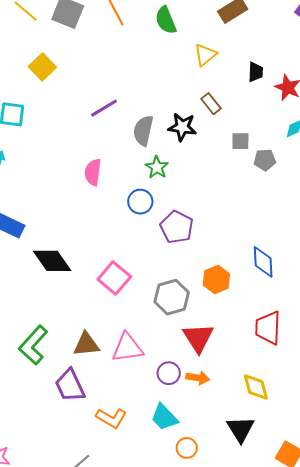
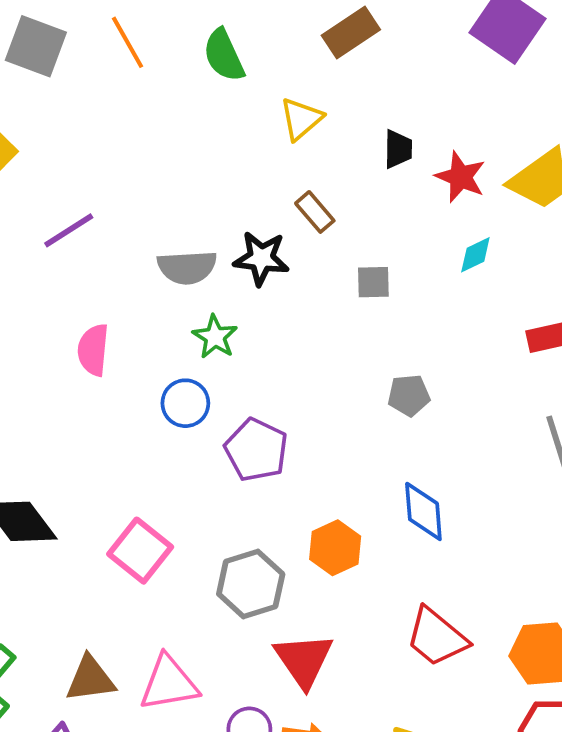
purple line: (104, 108) -> (69, 230), moved
gray semicircle: (143, 131) -> (187, 267), turned -104
gray pentagon: (265, 160) -> (409, 395), moved
red trapezoid: (268, 328) -> (437, 637), turned -51

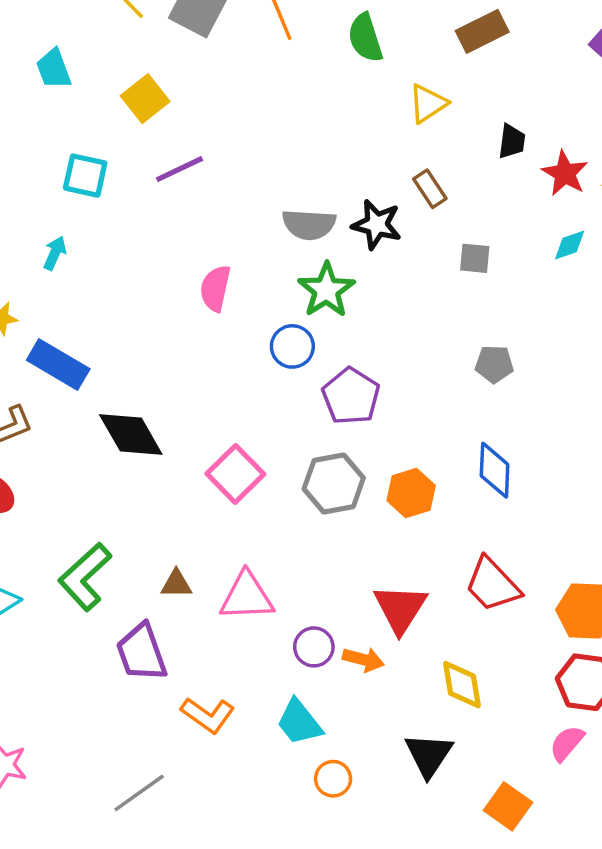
purple line: (69, 230) -> (180, 169), moved
green star: (215, 337) -> (326, 290), size x1.4
gray hexagon: (251, 584) -> (334, 483), moved
red triangle: (304, 660) -> (400, 609), moved
brown triangle: (90, 679) -> (176, 584), size x0.7

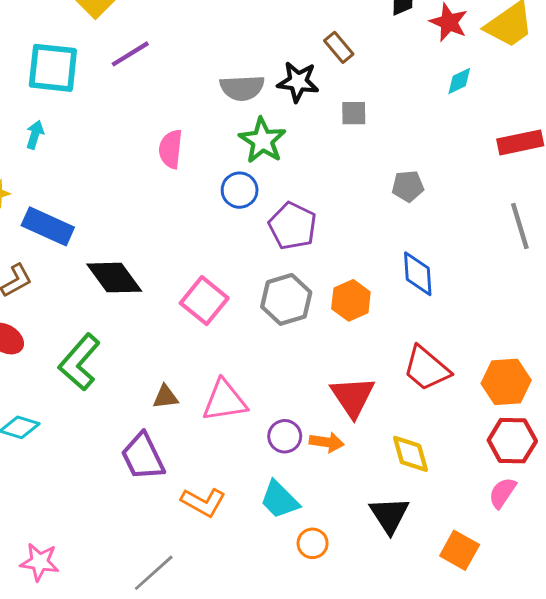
cyan square: (85, 176) -> (53, 68), size x1.4
gray square: (475, 258) -> (354, 113), moved
green L-shape: (85, 577) -> (79, 362), moved

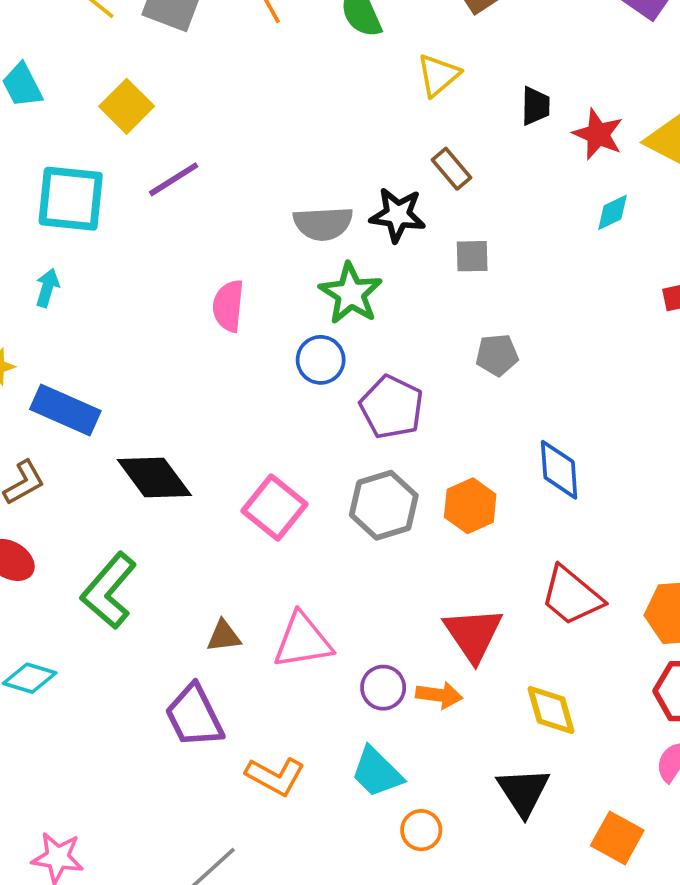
gray pentagon: (408, 186) -> (497, 355), moved

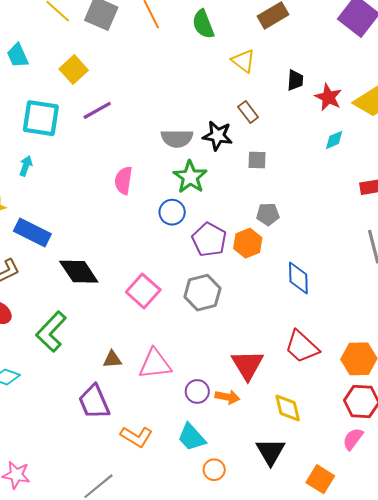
yellow triangle: (438, 75) -> (243, 61), turned -45
orange hexagon: (470, 506) -> (248, 243), moved

